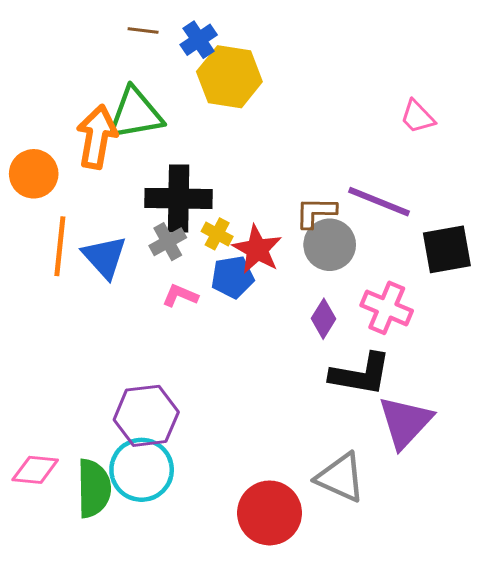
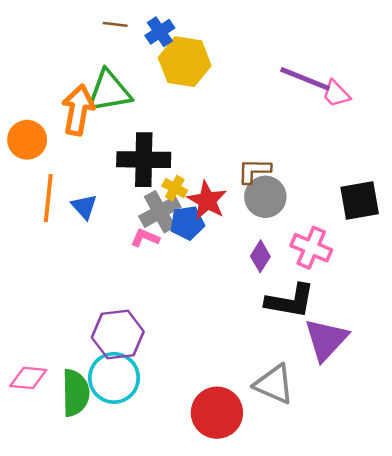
purple line: (379, 202) -> (305, 79), moved
gray cross: (168, 242) -> (160, 212), moved, size x1.4
blue triangle: (105, 257) -> (84, 207), size x0.7

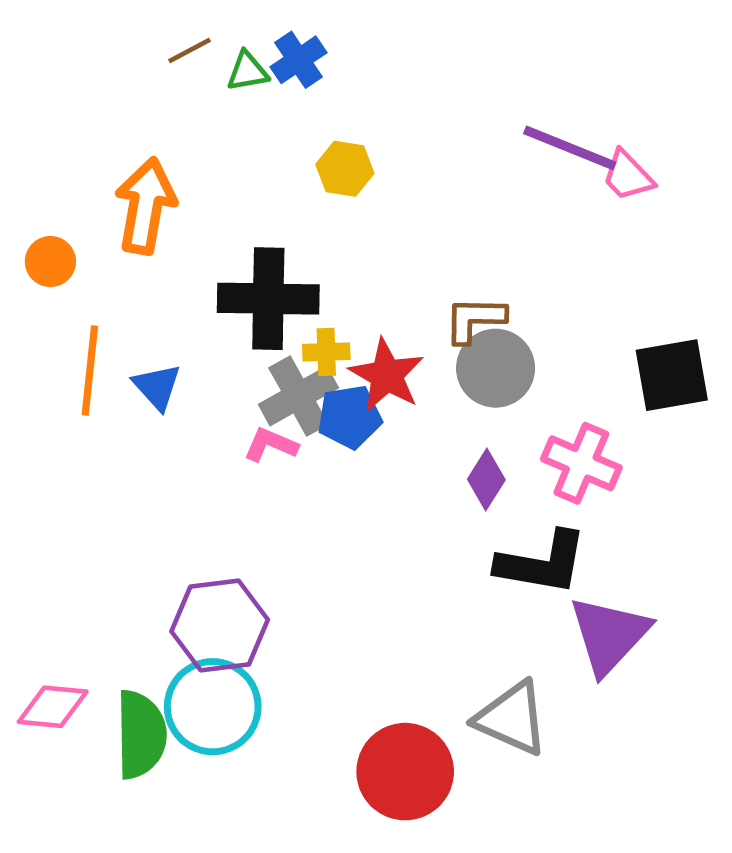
brown line: (115, 24) -> (190, 51), moved, turned -35
yellow hexagon: (185, 62) -> (345, 169), moved, size x0.6
green triangle: (109, 91) -> (247, 71), moved, size x0.5
orange circle: (27, 140) -> (50, 262), size x0.7
yellow cross: (175, 188) -> (326, 352), turned -30

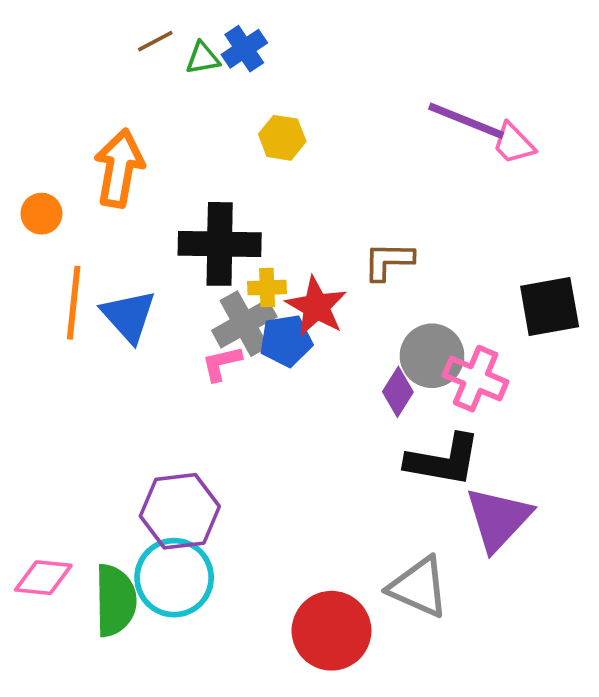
gray circle: (496, 368) -> (432, 356), moved
blue triangle: (157, 387) -> (129, 316), size x1.4
pink L-shape: (271, 445) -> (222, 363), turned -36

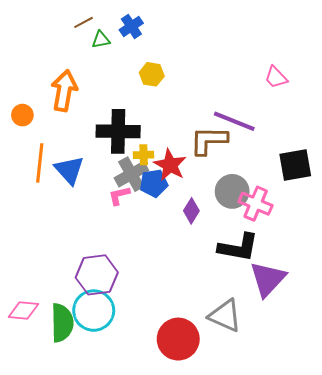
green triangle: (203, 58) -> (101, 40), moved
purple line: (466, 121) -> (234, 121), moved
brown L-shape: (388, 261) -> (209, 141), size x1.4
purple diamond: (398, 392) -> (191, 211), moved

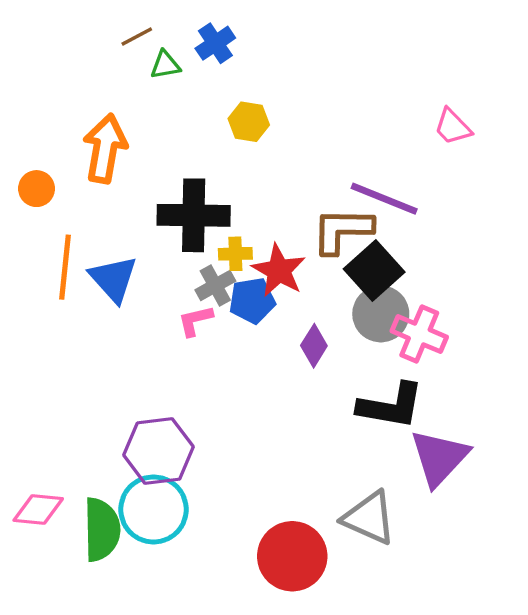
black square: (295, 165) -> (374, 270), moved, turned -32
gray cross: (131, 174) -> (215, 286), size x0.7

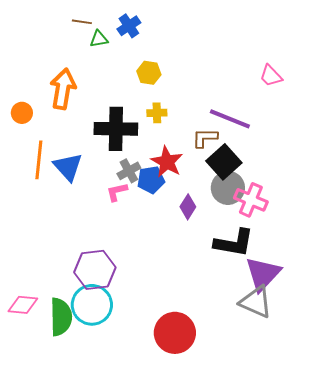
brown line: (137, 37) -> (82, 22), turned 36
brown L-shape: (342, 230) -> (205, 138), size x0.7
yellow cross: (235, 254) -> (157, 113), moved
gray triangle: (369, 518) -> (256, 302), moved

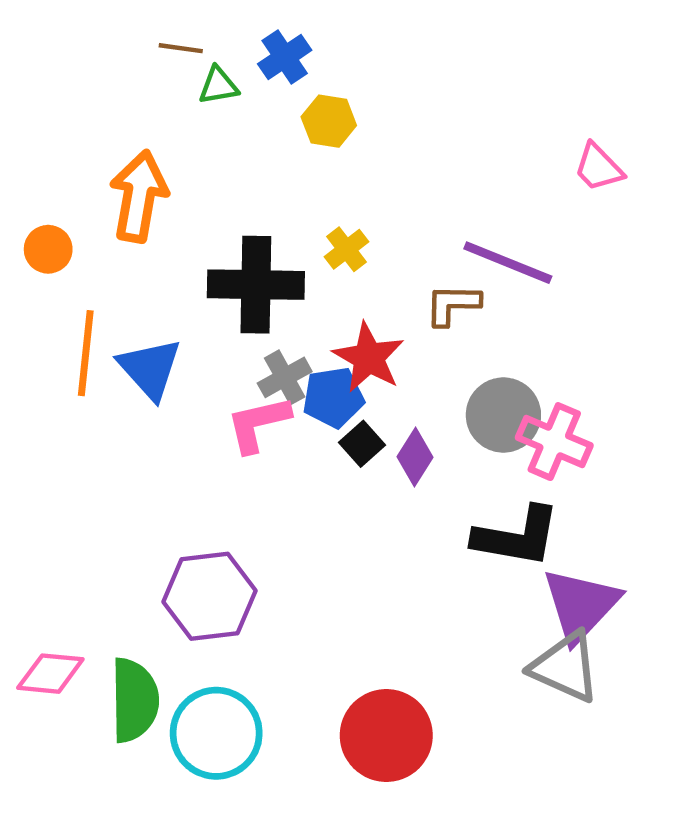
yellow hexagon: (149, 73) -> (329, 121), moved
yellow cross: (157, 113) -> (347, 249), turned -36
black square: (224, 162) -> (362, 444), moved, size x0.6
pink L-shape: (117, 192) -> (258, 424), size x1.4
cyan circle: (92, 305) -> (216, 733), moved

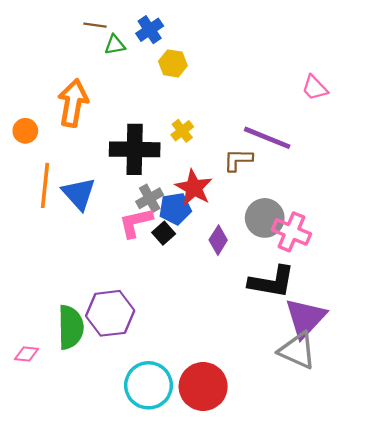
black square: (362, 444) -> (164, 233), moved
pink diamond: (50, 674) -> (26, 354), size x0.7
green semicircle: (134, 700) -> (71, 327), moved
cyan circle: (216, 733) -> (148, 385), moved

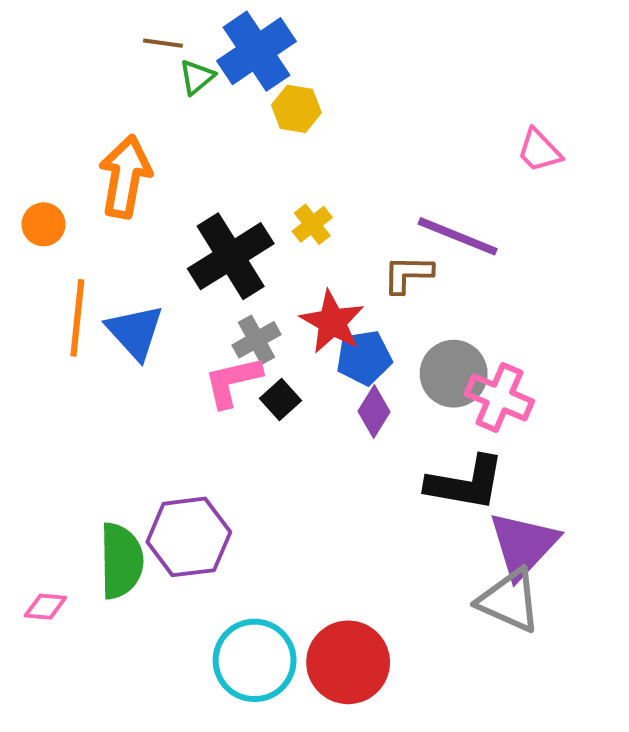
blue cross: (150, 30) -> (257, 51), size x1.6
green triangle: (115, 45) -> (197, 77), turned -30
black cross: (135, 149) -> (231, 256), turned -33
blue pentagon: (175, 209) -> (364, 358), moved

